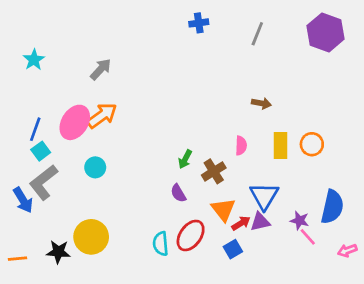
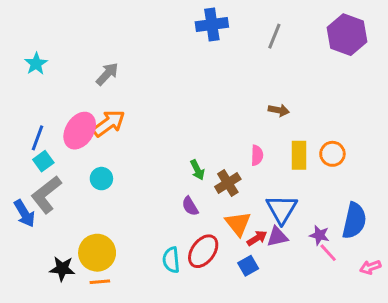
blue cross: (199, 23) -> (212, 25), size x1.5
green arrow: (185, 159) -> (197, 170), turned -54
orange line: (18, 259) -> (100, 282), moved

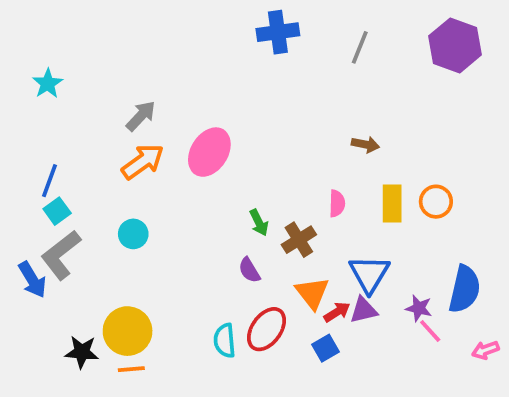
gray arrow: (107, 74) -> (141, 116), moved
pink ellipse: (80, 131) -> (209, 152), moved

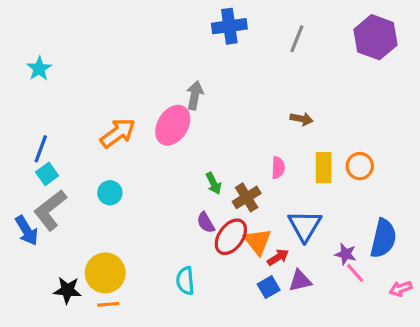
gray arrow: (141, 116) -> (195, 95), moved, turned -32
purple triangle: (364, 310) -> (300, 281), moved
red ellipse: (266, 329) -> (231, 237), moved

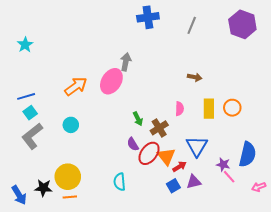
blue line: (41, 149) -> (26, 96), turned 54
blue arrow: (27, 230) -> (19, 195), moved

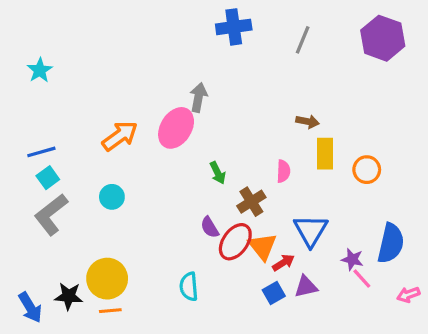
yellow rectangle: (209, 109) -> (325, 154), moved
green arrow: (138, 119) -> (218, 173), moved

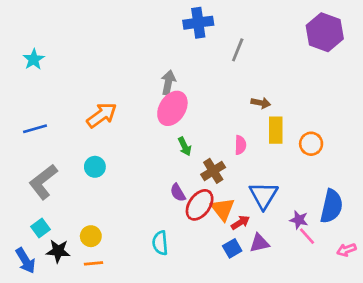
gray line: (303, 40) -> (238, 50), moved
pink ellipse: (176, 128) -> (172, 108), moved
cyan square: (48, 178) -> (40, 228), moved
yellow circle: (107, 279) -> (91, 236), size x0.6

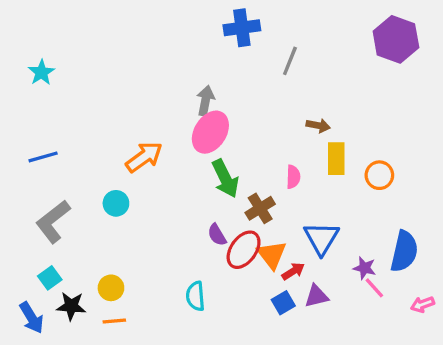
orange arrow: (102, 115) -> (144, 157), moved
green arrow: (185, 146) -> (225, 178), size x1.6

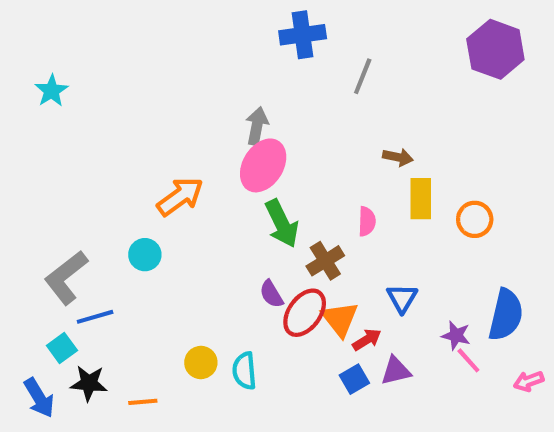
blue line: (43, 157) -> (95, 317), moved
blue triangle: (321, 238) -> (402, 298), size x0.7
yellow circle: (111, 288) -> (201, 362), moved

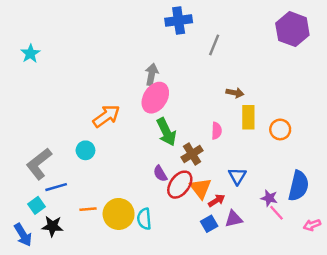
yellow circle: (201, 362) -> (119, 214), size x1.6
orange line: (143, 402) -> (88, 209), moved

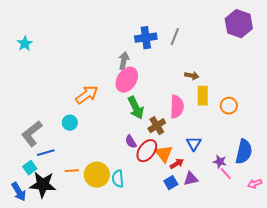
blue cross: (179, 20) -> (146, 38), moved
pink semicircle: (217, 131) -> (177, 107), size x1.6
black star: (52, 226) -> (43, 185), size x1.5

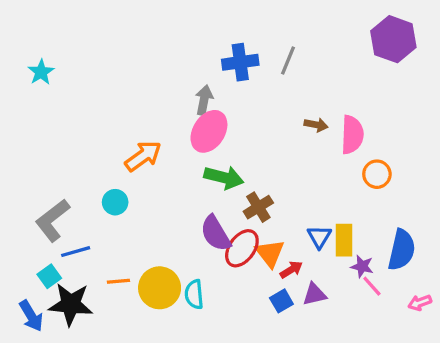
yellow rectangle: (203, 96) -> (344, 240), moved
pink semicircle: (177, 107) -> (352, 135), moved
green arrow: (136, 108) -> (224, 177), turned -50
purple semicircle: (131, 142) -> (216, 233), size x1.6

